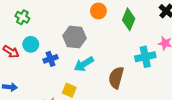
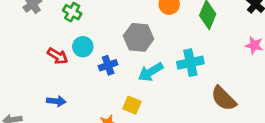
cyan cross: (145, 57) -> (190, 63), moved
brown semicircle: (116, 78) -> (224, 98), moved, turned -60

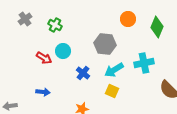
blue cross: (108, 65) -> (83, 73), moved, turned -32
yellow square: (132, 105) -> (112, 91), moved

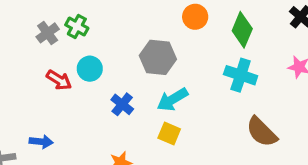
gray cross: (25, 19) -> (48, 33), moved
cyan cross: (144, 63) -> (241, 75), moved, turned 30
blue arrow: (43, 92) -> (41, 142), moved

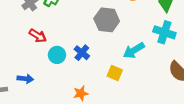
cyan circle: (90, 69) -> (57, 55), moved
cyan arrow: (172, 99) -> (134, 50), moved

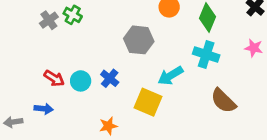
red arrow: (38, 36) -> (54, 78), moved
yellow square: (115, 73) -> (148, 102), size x1.5

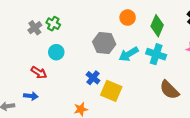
cyan arrow: (170, 76) -> (129, 54), moved
blue cross: (110, 78) -> (93, 78), moved
cyan circle: (81, 81) -> (56, 52), moved

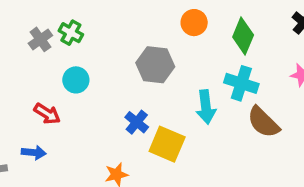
cyan arrow: (129, 54) -> (206, 107), moved, turned -66
brown semicircle: (169, 90) -> (263, 122), moved

